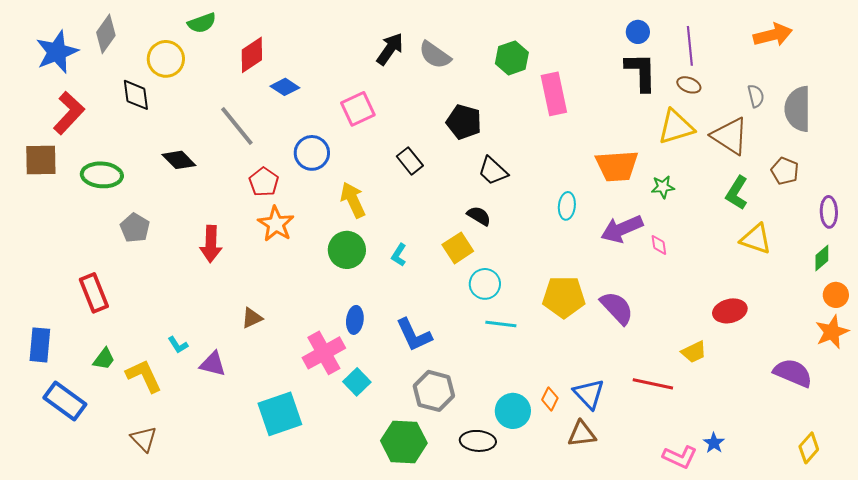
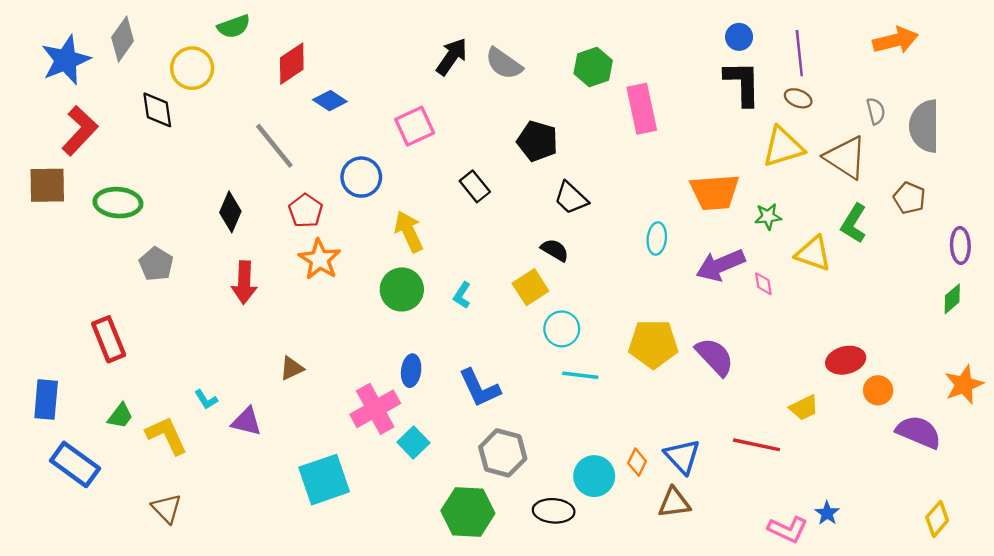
black diamond: (179, 160) -> (230, 212), moved, turned 68
yellow triangle: (756, 239) -> (813, 254), moved
orange circle: (836, 295) -> (878, 390), moved

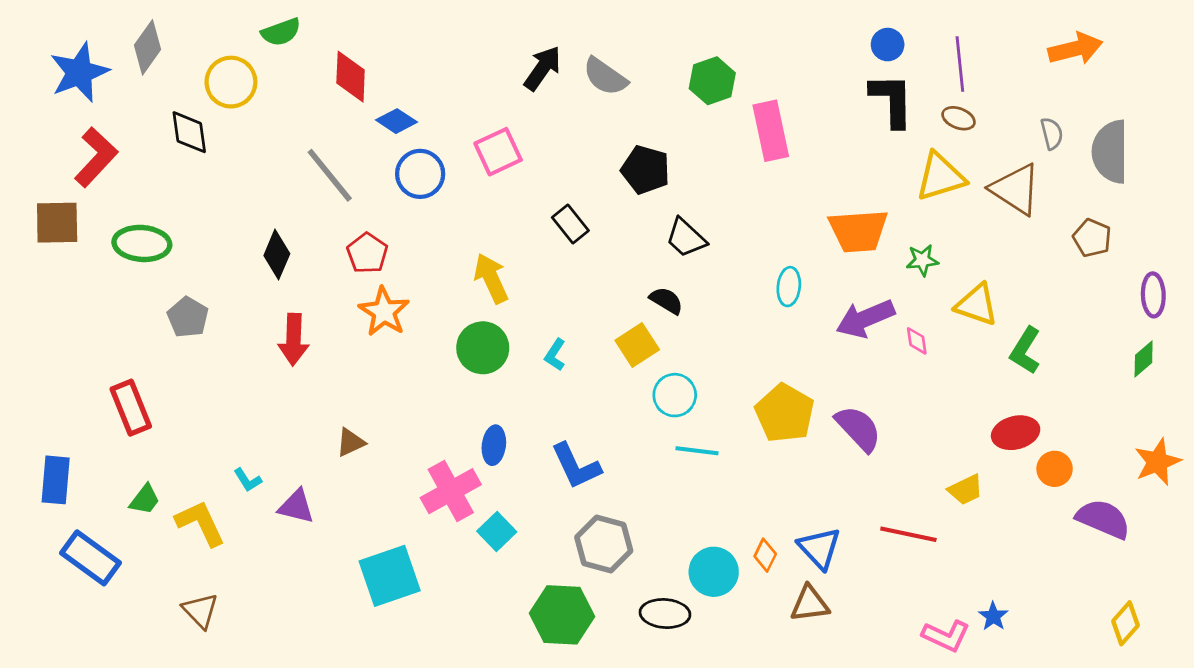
red diamond: (292, 64) -> (351, 77), turned -54
blue circle: (361, 177) -> (420, 174), moved
green L-shape: (854, 223) -> (1025, 351), moved
yellow pentagon: (653, 344) -> (785, 413), turned 30

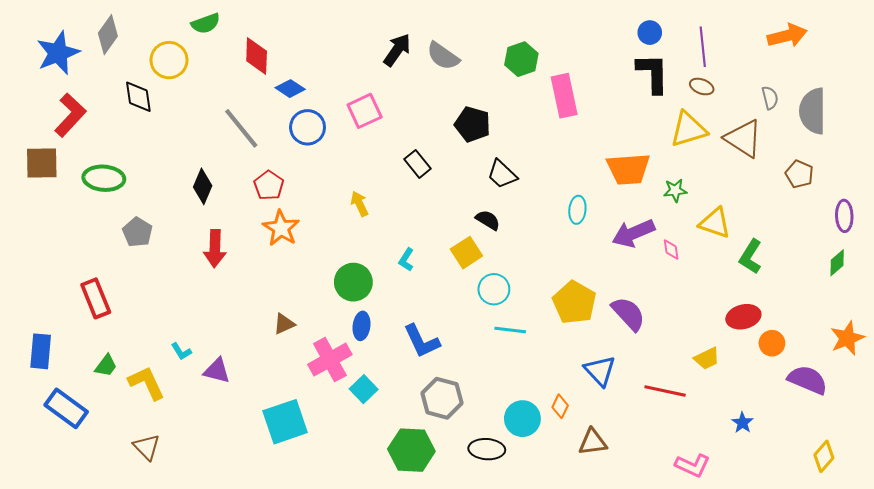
yellow arrow: (491, 278) -> (359, 204), size x0.7
green circle: (483, 348) -> (353, 282), moved
brown triangle: (351, 442) -> (284, 324), moved
blue triangle: (819, 548) -> (600, 371), moved
blue star: (993, 616) -> (742, 423), moved

